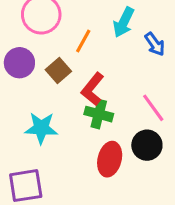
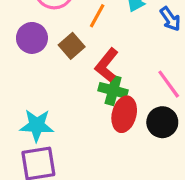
cyan star: (41, 128) -> (37, 125), moved
red ellipse: (110, 159) -> (124, 114), moved

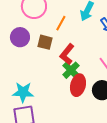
brown square: (72, 46) -> (45, 42), turned -35
green cross: (113, 90) -> (71, 70), turned 30

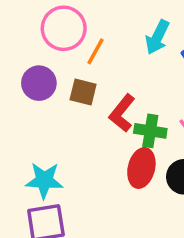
orange line: (61, 23) -> (95, 51), moved
green cross: (71, 70) -> (150, 131), moved, turned -36

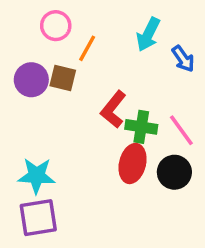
pink circle: (64, 28) -> (56, 26), size x0.7
brown square: (83, 92) -> (63, 78), moved

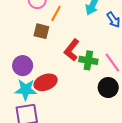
purple circle: (31, 80) -> (23, 66), moved
red ellipse: (133, 163) -> (46, 82), moved, turned 55

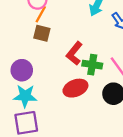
orange line: (56, 13) -> (41, 14), moved
red ellipse: (46, 82) -> (75, 88), moved

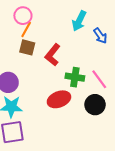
red L-shape: (74, 53) -> (53, 55), moved

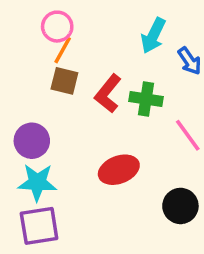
green cross: (75, 77) -> (146, 99), moved
black circle: (95, 105) -> (180, 206), moved

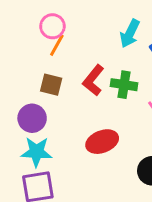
brown square: (64, 81) -> (51, 85), moved

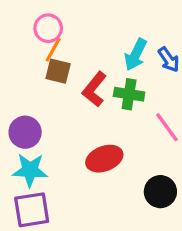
cyan arrow: (130, 34) -> (136, 55), moved
brown square: (51, 85) -> (58, 71), moved

